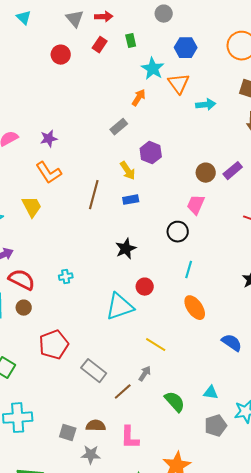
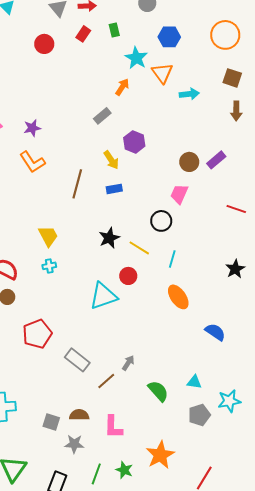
yellow trapezoid: (32, 207) -> (48, 236), moved
yellow line: (156, 345) -> (139, 248), moved

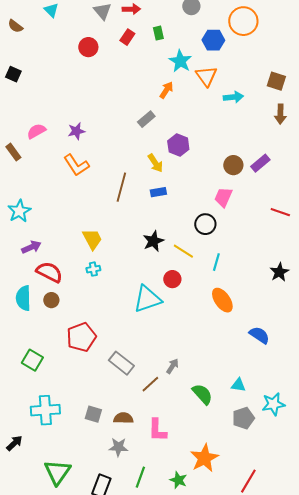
orange circle: (225, 35) -> (243, 21), moved
gray square: (51, 422) -> (93, 414), moved
green star: (124, 470) -> (178, 480), moved

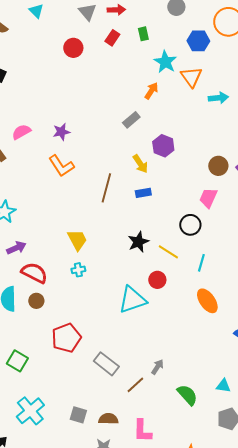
cyan cross: (45, 410) -> (30, 411), turned -36

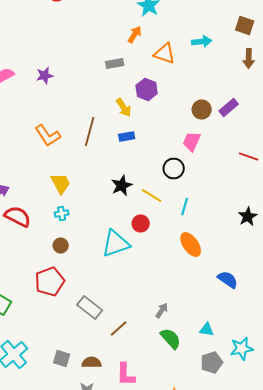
orange triangle: (191, 77) -> (165, 54), moved, turned -35
gray rectangle: (131, 120) -> (115, 64), turned 30
orange L-shape: (61, 166) -> (48, 136), moved
brown circle: (36, 301) -> (61, 246), moved
gray arrow: (157, 367) -> (162, 310), moved

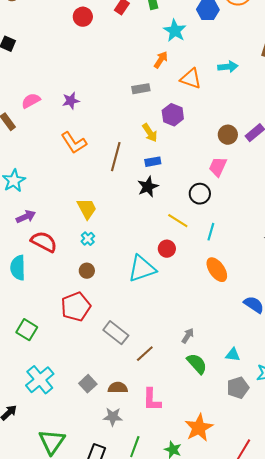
orange L-shape: (48, 136) -> (74, 143), moved
black star: (122, 186) -> (148, 187), moved
cyan cross: (62, 214) -> (88, 239), turned -32
gray square: (62, 358) -> (88, 384), turned 30

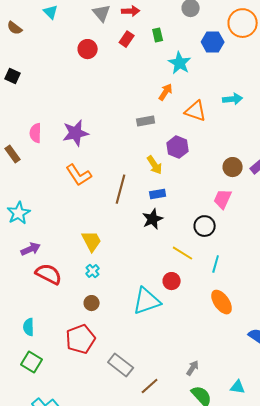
pink semicircle: (31, 101) -> (36, 133), turned -60
purple star: (71, 101) -> (76, 133), size x1.5
cyan semicircle: (18, 268) -> (29, 327), moved, size x0.7

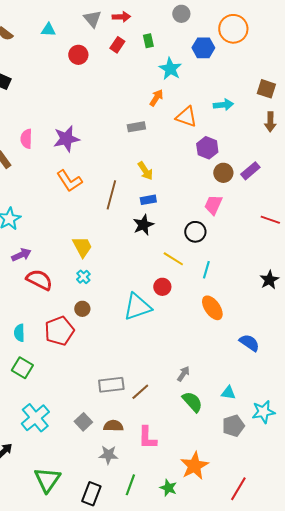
cyan triangle: (51, 12) -> (48, 30), moved, turned -42
purple hexagon: (178, 147) -> (207, 148), moved
red pentagon: (81, 339) -> (59, 331), moved
gray rectangle: (121, 365) -> (111, 385), moved, turned -45

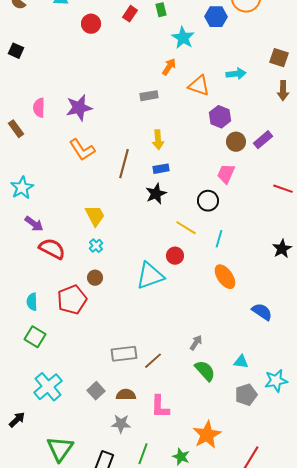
yellow arrow: (145, 171) -> (158, 140), turned 30
purple arrow: (21, 255) -> (34, 224), turned 60

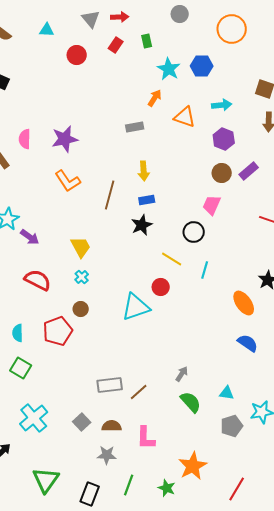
blue hexagon: (216, 17) -> (202, 66), moved
purple hexagon: (220, 117) -> (224, 139), moved
purple arrow: (34, 224) -> (30, 237), moved
orange ellipse: (225, 277) -> (244, 303), moved

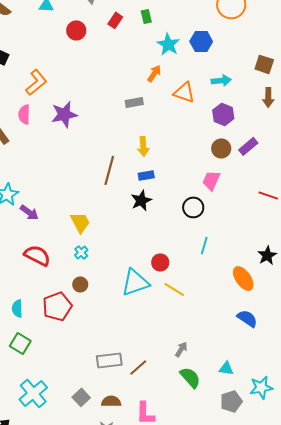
orange L-shape: (68, 181) -> (36, 82), moved, turned -96
yellow line: (172, 259) -> (174, 289), moved

